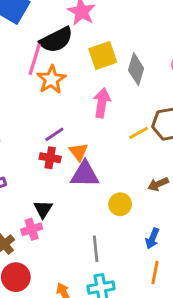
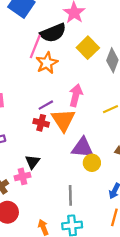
yellow square: (103, 56) -> (88, 48), turned -30
pink arrow: (102, 103) -> (76, 95), moved
orange triangle: (79, 152) -> (63, 120), size x1.6
purple triangle: (85, 174) -> (82, 148), moved

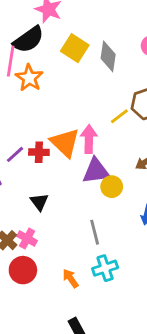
pink arrow: (76, 95) -> (89, 139), moved
purple line: (46, 105) -> (15, 154), moved
pink cross: (23, 176) -> (27, 238), moved, turned -35

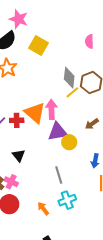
gray diamond: (108, 56) -> (69, 78), moved

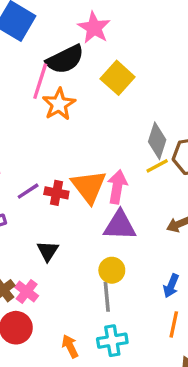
yellow circle: (69, 142) -> (112, 270), moved

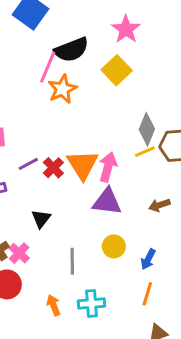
pink star: (94, 28) -> (126, 29), moved
red cross: (56, 193) -> (53, 168), turned 30
yellow circle: (112, 270) -> (114, 246), moved
gray line: (107, 297) -> (72, 261), moved

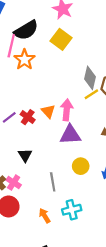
orange triangle: (83, 165) -> (48, 111), size x0.6

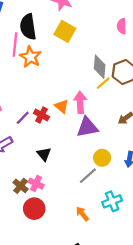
black semicircle: (26, 30) -> (28, 27), turned 120
gray line: (53, 182) -> (88, 176), moved, turned 66
cyan cross: (72, 210) -> (112, 201), moved
orange arrow: (45, 216) -> (82, 214), moved

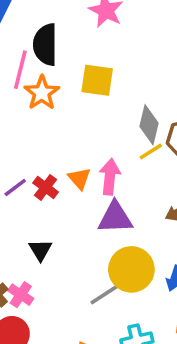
yellow square: (65, 31) -> (97, 80), moved, turned -30
yellow circle: (102, 158) -> (131, 269), size x1.6

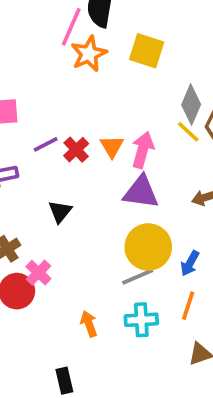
yellow line: (151, 152) -> (188, 132), turned 65
gray line: (105, 294) -> (138, 277), moved
pink cross: (21, 295) -> (38, 273), moved

